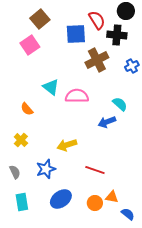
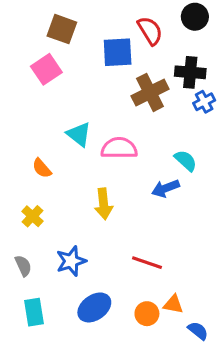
brown square: (40, 19) -> (62, 29), turned -30
black cross: (117, 35) -> (190, 72), moved
yellow arrow: (67, 145) -> (104, 204), moved, turned -78

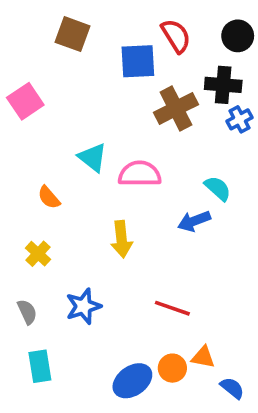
black circle: (195, 17) -> (238, 36), moved
pink square: (46, 69) -> (25, 101), moved
blue ellipse: (94, 307) -> (132, 381), moved

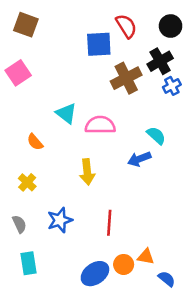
brown square: (73, 34) -> (26, 25), moved
black cross: (223, 85) -> (160, 61), turned -35
red line: (172, 308) -> (109, 223), moved, turned 75

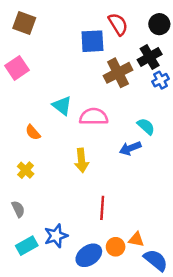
blue star: (60, 220) -> (56, 236), moved
cyan rectangle: (28, 263) -> (27, 246), turned 70
blue semicircle: (167, 279) -> (156, 260), size x1.5

